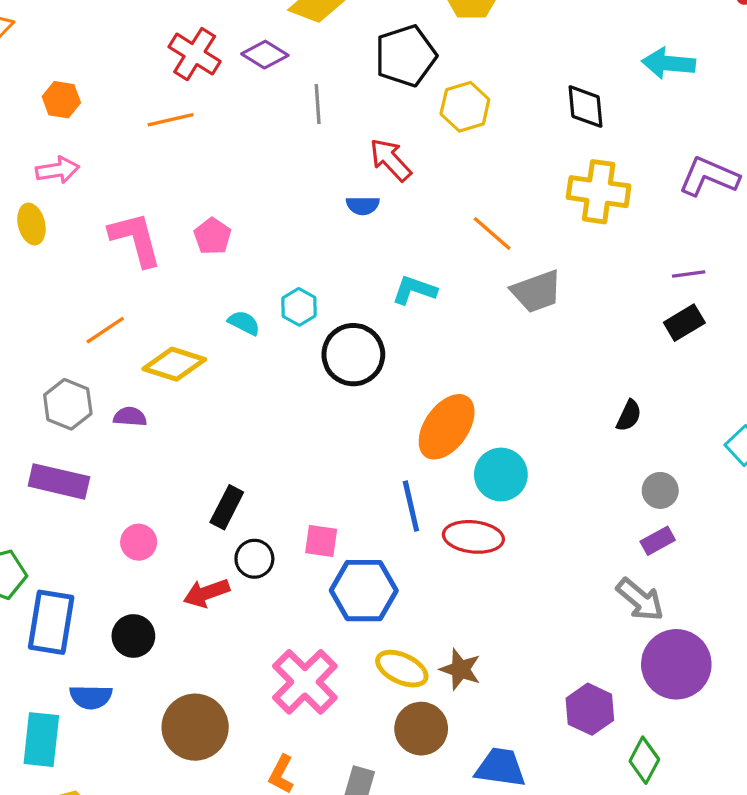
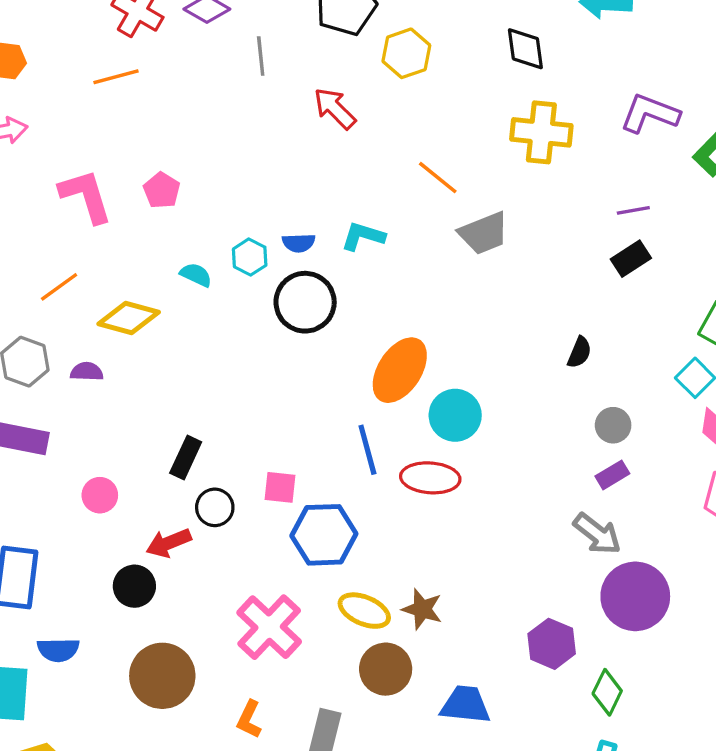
blue semicircle: (363, 205) -> (299, 243), moved
black circle: (133, 636) -> (134, 586), moved

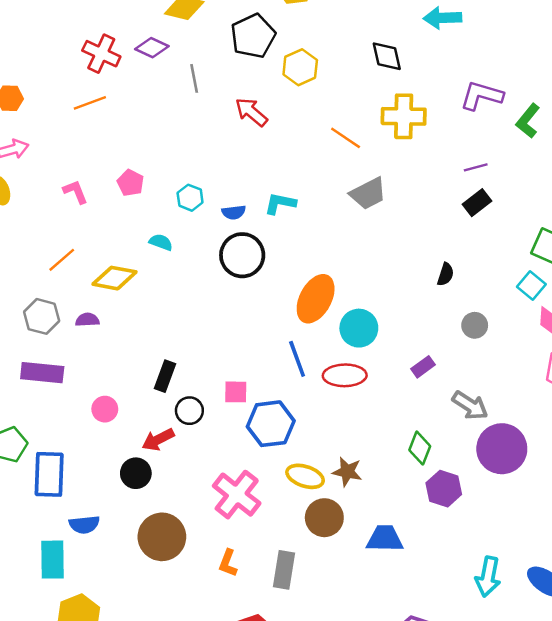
orange line: (438, 178) -> (346, 138), moved
pink L-shape: (86, 196) -> (75, 192), size x0.6
cyan hexagon: (250, 257) -> (190, 198), moved
purple rectangle: (612, 475) -> (423, 367), moved
green diamond: (607, 692) -> (420, 448), moved

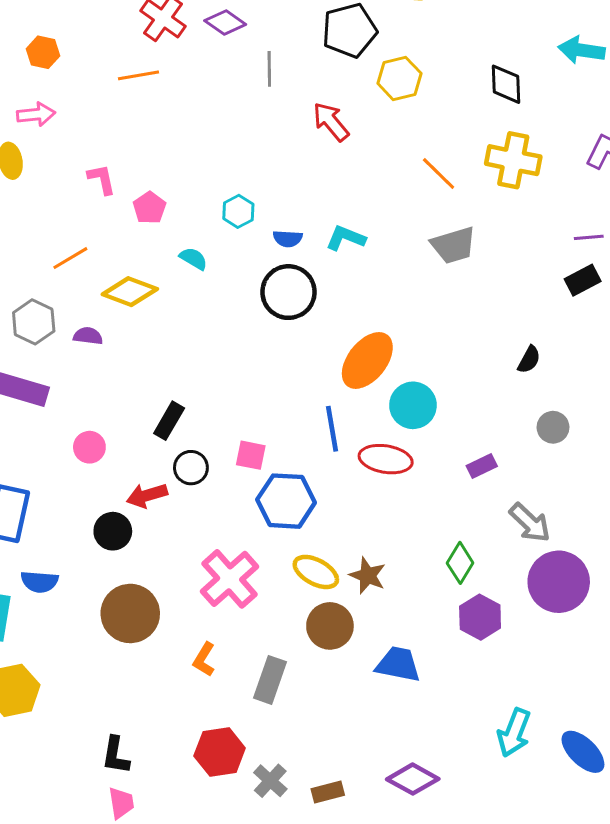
pink pentagon: (130, 183) -> (149, 208), moved

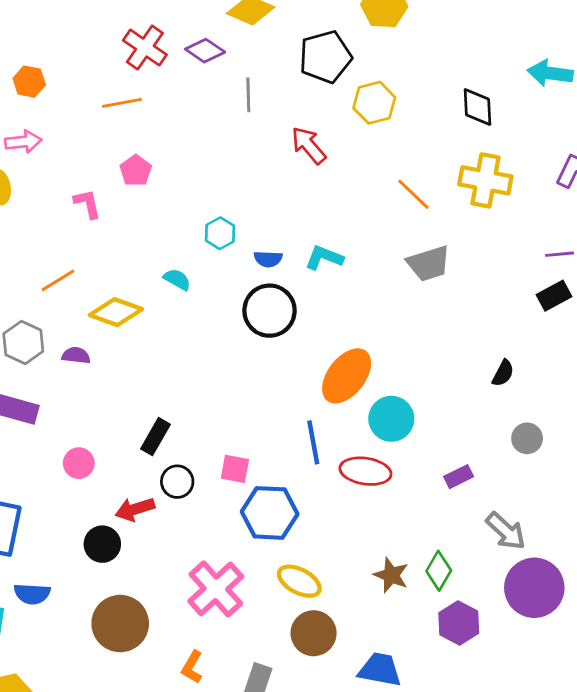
pink pentagon: (149, 208) -> (136, 171), moved
brown star: (368, 576) -> (391, 575), moved

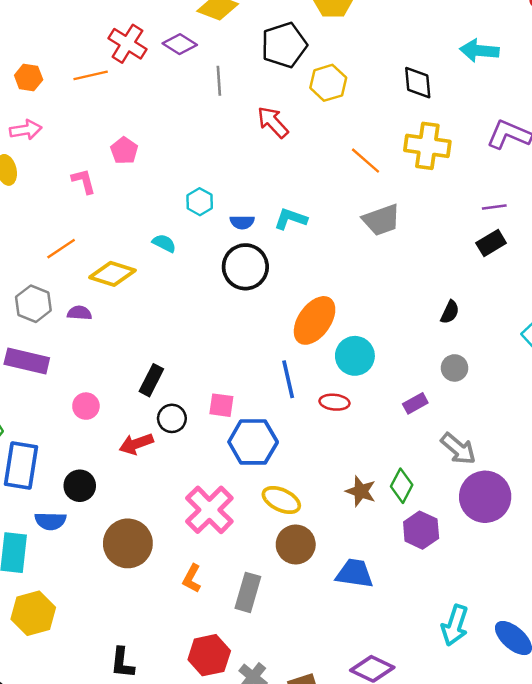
orange line: (122, 103) -> (91, 75), moved
gray circle: (527, 438) -> (455, 368), moved
red ellipse: (365, 471) -> (334, 402), size x0.7
black circle: (102, 544) -> (80, 486), moved

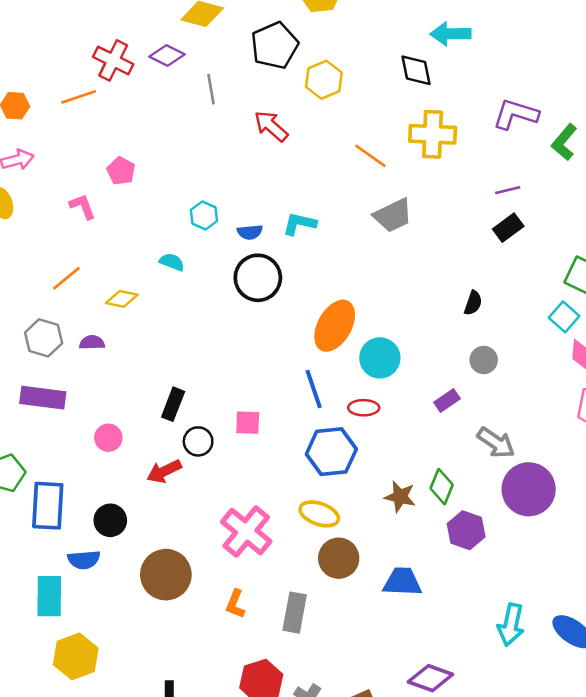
cyan arrow: (479, 51) -> (451, 34), moved
yellow diamond: (112, 274) -> (122, 299), size x0.7
blue hexagon: (253, 442) -> (331, 452), moved

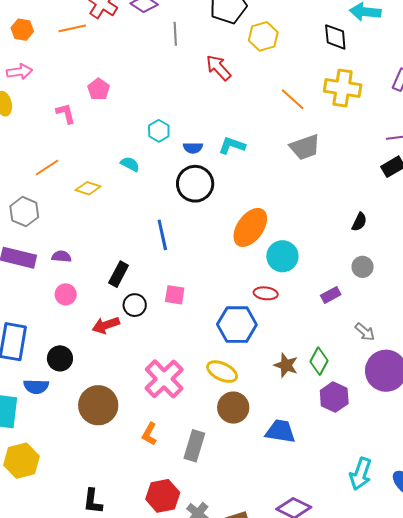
purple semicircle: (92, 343) -> (61, 256), moved
blue line: (314, 389) -> (162, 235), moved
gray arrow: (496, 443) -> (365, 332), size x0.7

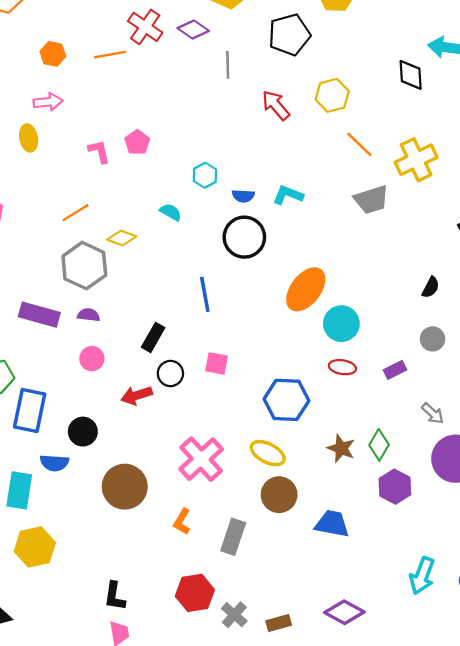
yellow hexagon: (263, 36) -> (332, 95), moved
yellow cross: (343, 88) -> (416, 160), moved, turned -36
pink pentagon: (99, 89) -> (137, 142), moved
gray hexagon: (24, 212) -> (84, 266), moved, size x1.4
red ellipse: (266, 293) -> (342, 367), moved

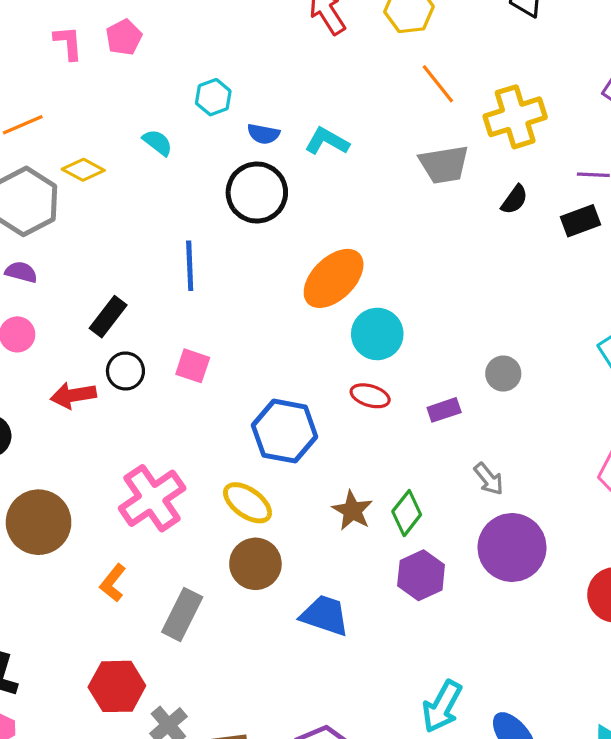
black semicircle: (431, 287) -> (514, 200), moved

